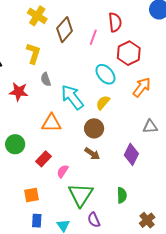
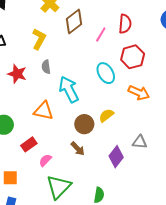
orange arrow: (142, 87) -> (139, 93), turned 65
yellow semicircle: (103, 103) -> (106, 115), moved
gray triangle: (150, 127) -> (140, 142), moved

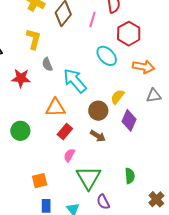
gray triangle: (140, 142) -> (154, 96), moved
red rectangle: (29, 144) -> (65, 132), moved
purple diamond: (116, 157) -> (129, 120), moved

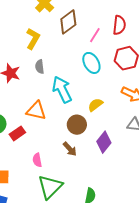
cyan ellipse: (107, 56) -> (91, 63), moved
yellow semicircle: (118, 97) -> (95, 105), moved
red rectangle: (65, 132) -> (17, 133), moved
pink semicircle: (69, 155) -> (37, 160), turned -56

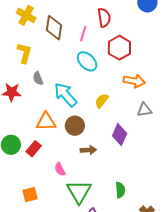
brown diamond: (68, 22) -> (54, 28), turned -30
brown circle: (77, 125) -> (75, 126), moved
brown arrow: (70, 149) -> (88, 150), turned -35

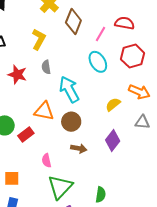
red semicircle: (104, 18) -> (125, 23), turned -84
yellow semicircle: (102, 101) -> (113, 104), moved

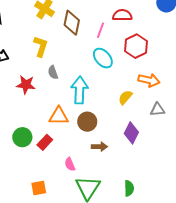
cyan arrow: (69, 89) -> (80, 90), turned 40

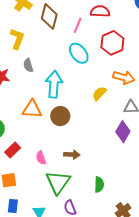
purple diamond: (131, 133) -> (123, 132), moved
red rectangle: (45, 142) -> (13, 150), moved
brown arrow: (99, 147) -> (72, 155), moved

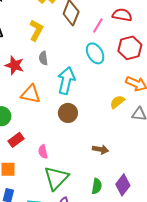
yellow semicircle: (99, 93) -> (117, 102), moved
orange triangle: (32, 109) -> (31, 94), moved
purple diamond: (123, 132) -> (123, 185), moved
brown arrow: (72, 155) -> (100, 149), moved

